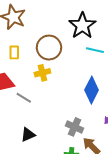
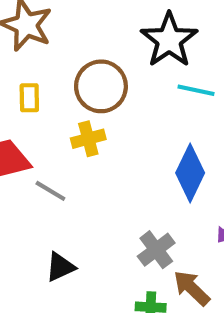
gray cross: (74, 127) -> (156, 250), turned 30

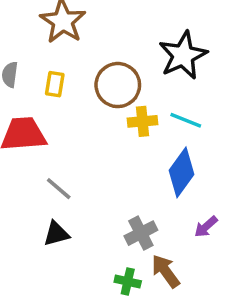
cyan line: (196, 90) -> (186, 120), moved
yellow cross: (88, 139) -> (142, 121), moved
gray line: (50, 191) -> (59, 189), moved

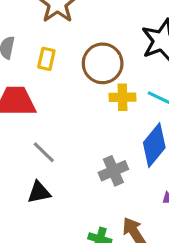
gray cross: (141, 233) -> (113, 171), moved

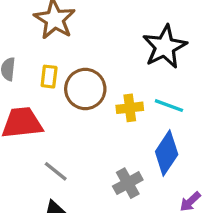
brown circle: (103, 63) -> (85, 89), moved

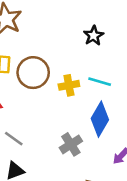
black star: (165, 47) -> (94, 36), size x0.6

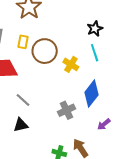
cyan line: (100, 82) -> (95, 53), moved, turned 48
yellow cross: (69, 85) -> (71, 64), turned 35

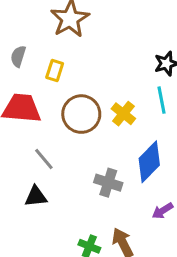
brown circle: (45, 51) -> (81, 114), moved
gray cross: (67, 110) -> (108, 183), turned 36

